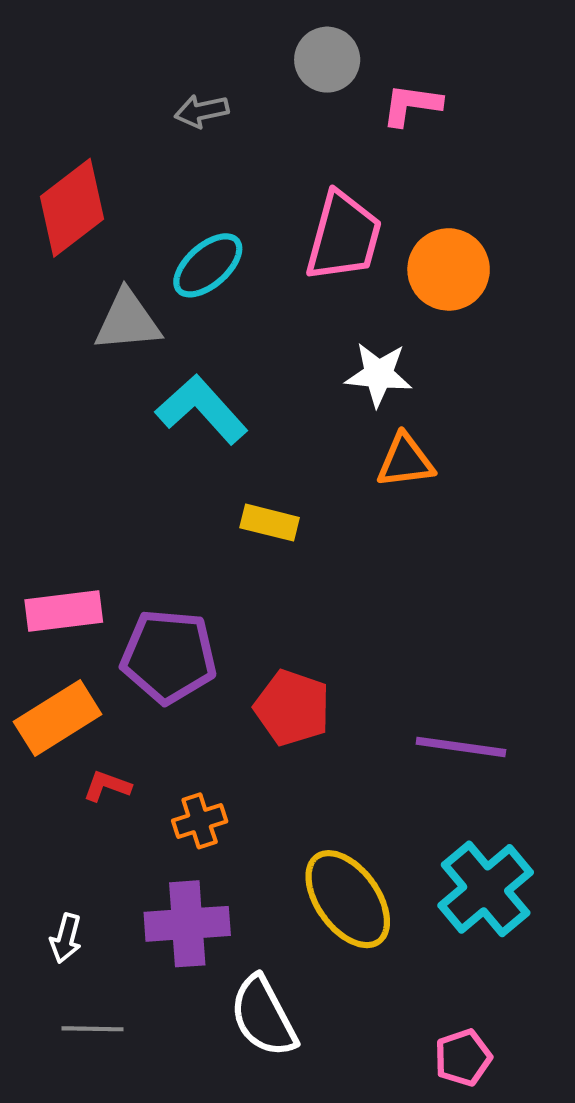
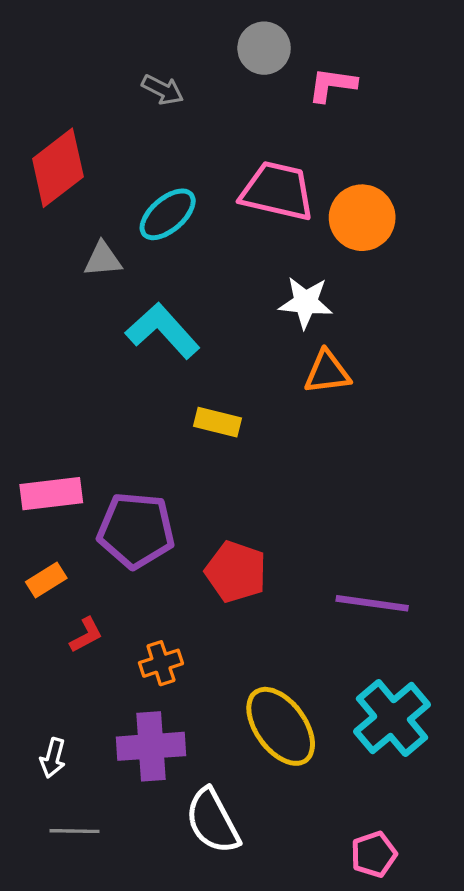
gray arrow: (202, 111) -> (163, 90), turned -141
pink trapezoid: (344, 237) -> (277, 191), turned -92
gray triangle: (128, 321) -> (103, 259), size x0.7
orange rectangle: (58, 718) -> (46, 580), size x0.6
red L-shape: (107, 786) -> (86, 635), turned 132

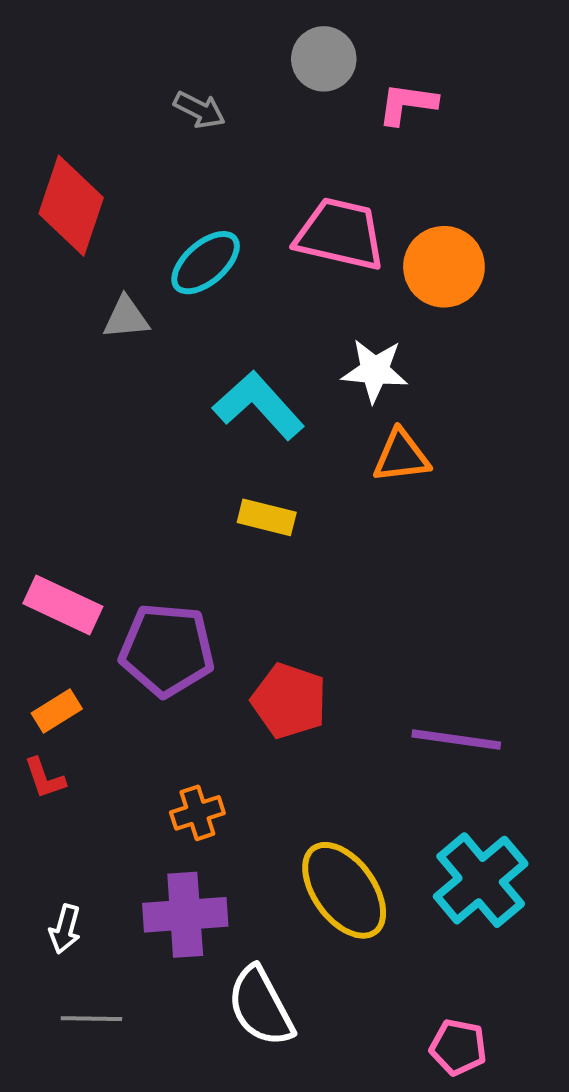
red diamond: (58, 168) -> (71, 206), turned -34
cyan L-shape: (163, 331) -> (259, 405), moved
pink rectangle: (51, 494) -> (63, 605), turned 32
red L-shape: (86, 635) -> (45, 778), moved, turned 99
pink pentagon: (374, 854) -> (458, 1047), turned 30

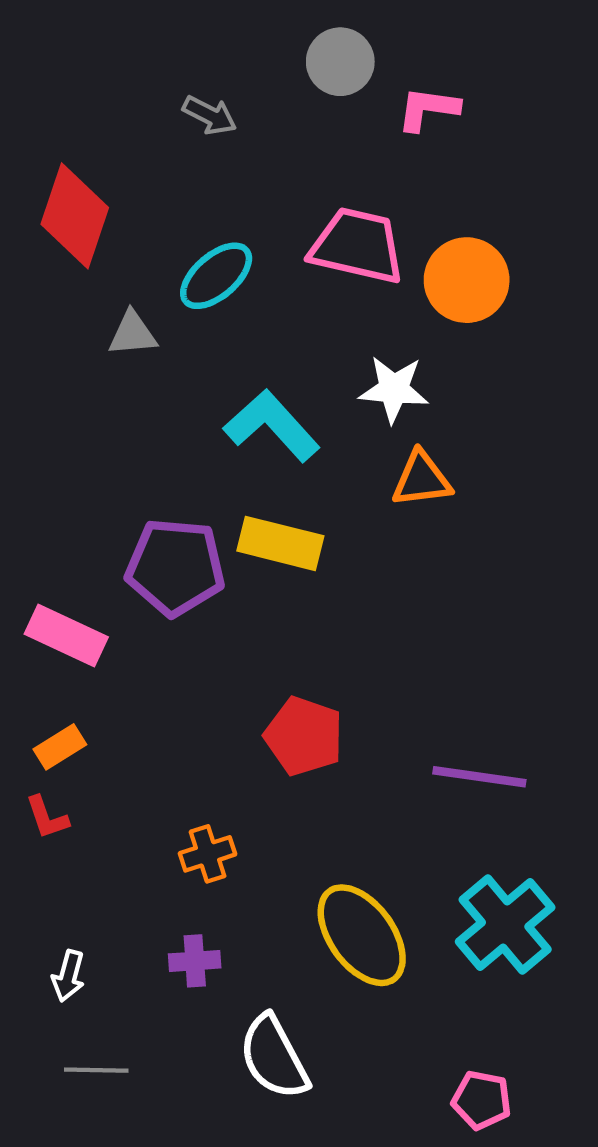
yellow rectangle: (267, 517) -> (280, 543), size x1.4
purple pentagon: (167, 650) -> (175, 567), moved
purple cross: (185, 915) -> (195, 961), size x0.6

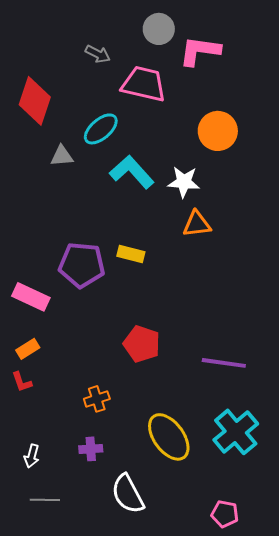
pink L-shape: (428, 109) -> (200, 51), size x1.4
pink trapezoid: (357, 246) -> (144, 84), moved
cyan L-shape: (272, 426) -> (132, 172), moved
yellow rectangle: (280, 543) -> (131, 254), size x0.7

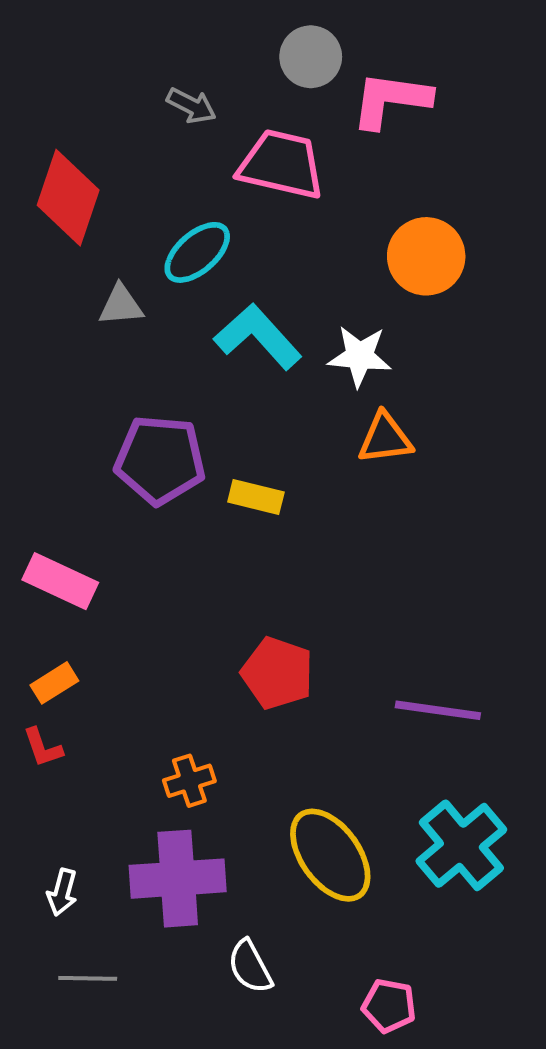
purple pentagon: (82, 265) -> (160, 460), moved
purple cross: (91, 449) -> (178, 879), size x2.0
white semicircle: (128, 494) -> (250, 967), size x0.7
pink pentagon: (225, 514) -> (389, 1006), moved

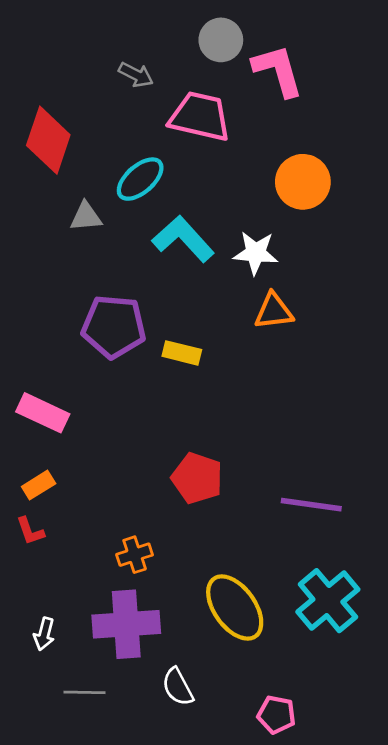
pink L-shape: (391, 100) -> (278, 71), turned 66
gray line: (88, 978) -> (84, 692), moved

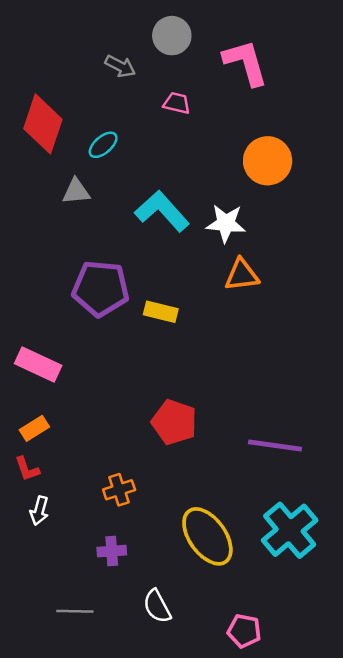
gray circle: (221, 40) -> (172, 36), moved
pink trapezoid: (200, 116) -> (177, 103), size x0.5
cyan ellipse: (140, 179) -> (103, 145), moved, size x0.7
purple cross: (126, 624) -> (112, 551), size x0.5
white arrow: (44, 634) -> (39, 511), moved

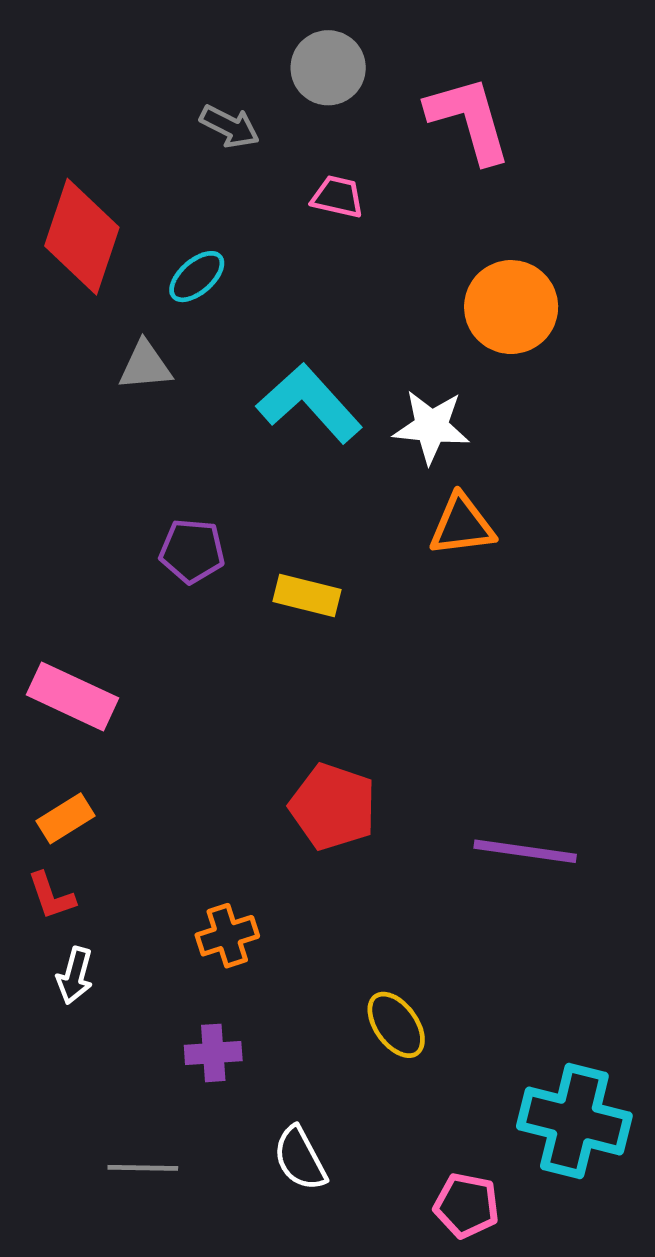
purple pentagon: (101, 288) -> (192, 551), size x0.6
cyan cross: (290, 530) -> (574, 1121), moved, turned -36
yellow ellipse: (207, 536) -> (396, 1025), size x0.6

